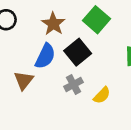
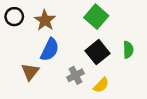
brown star: (53, 24) -> (45, 20), moved
black square: (78, 52) -> (98, 52), moved

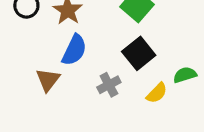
green semicircle: (128, 50) -> (185, 75), moved, turned -105
yellow semicircle: (101, 85) -> (157, 93), moved

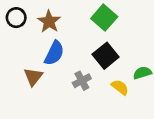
yellow semicircle: (157, 93) -> (120, 87), turned -96

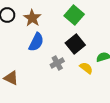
brown triangle: (33, 77) -> (11, 78), moved, turned -42

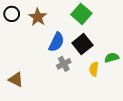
blue semicircle: (36, 42) -> (56, 42), moved
yellow semicircle: (86, 68) -> (94, 69), turned -120

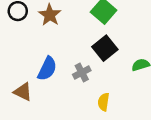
blue semicircle: (56, 42) -> (47, 69), moved
yellow semicircle: (94, 69) -> (104, 102), moved

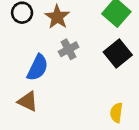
blue semicircle: (47, 69) -> (38, 68), moved
gray cross: (82, 73) -> (69, 49), moved

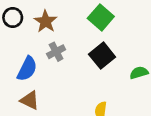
brown triangle: (28, 101) -> (30, 100), moved

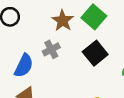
brown star: (46, 21) -> (63, 21), moved

